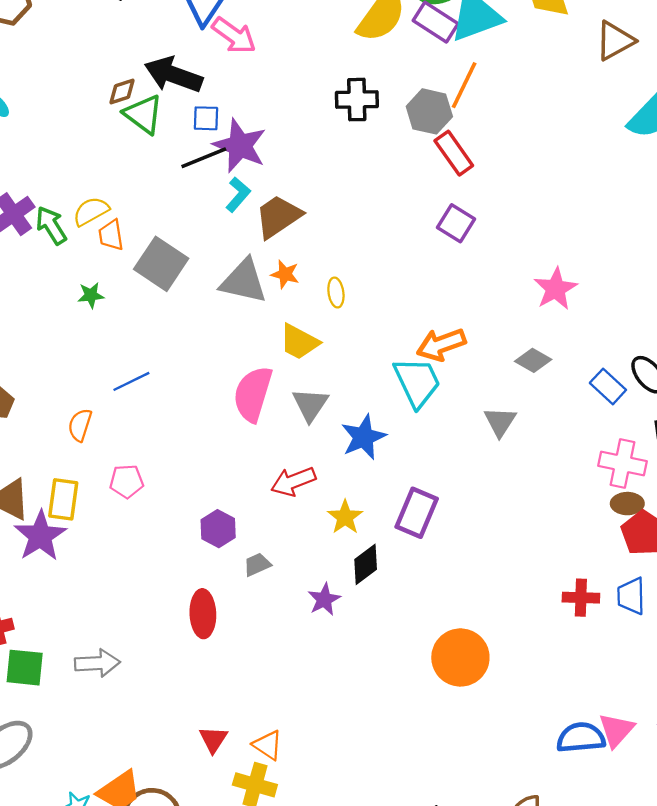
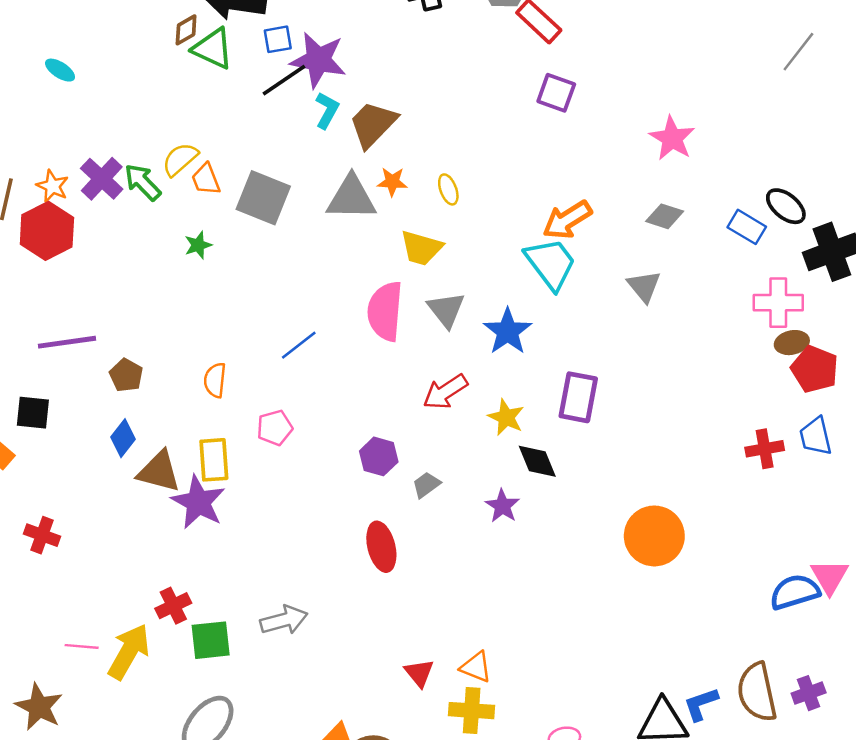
blue line: (131, 381) -> (299, 345), moved
black diamond: (366, 564) -> (537, 461), turned -63

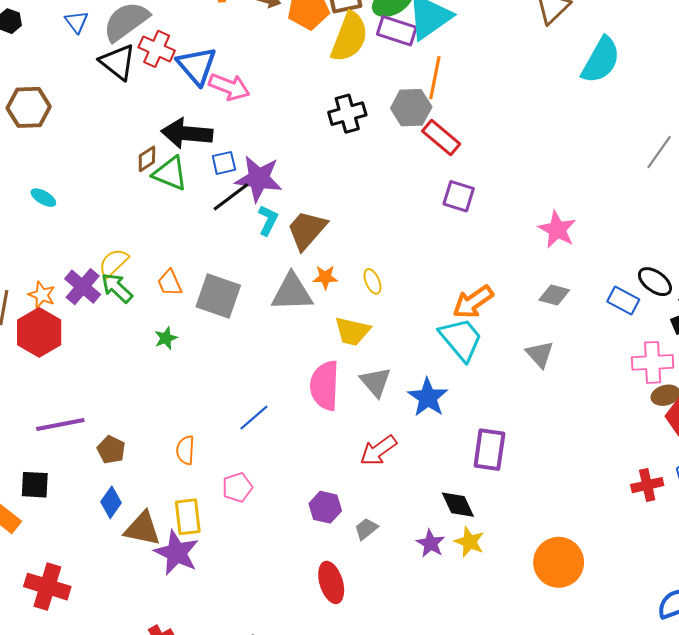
yellow semicircle: (180, 159) -> (114, 263), moved
yellow star: (506, 417) -> (469, 542), moved
red cross: (42, 535) -> (47, 587), size x1.5

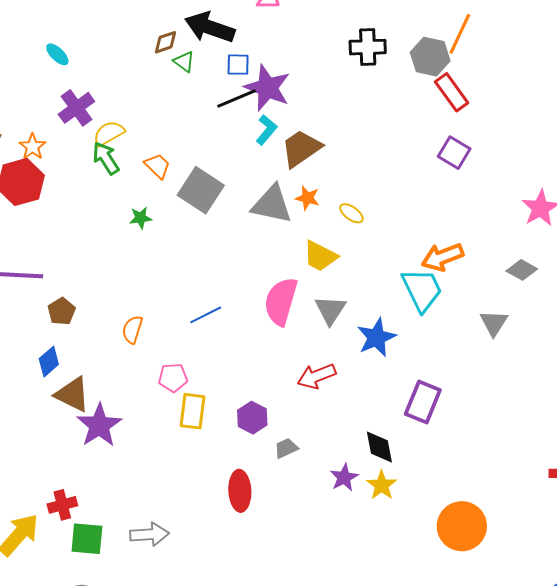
green triangle: (170, 173) -> (184, 62), size x0.6
yellow ellipse: (372, 281) -> (351, 213), turned -45
orange trapezoid: (170, 283) -> (157, 166), turned 144
purple cross: (83, 287) -> (76, 108), moved
yellow rectangle: (188, 517) -> (193, 411), moved

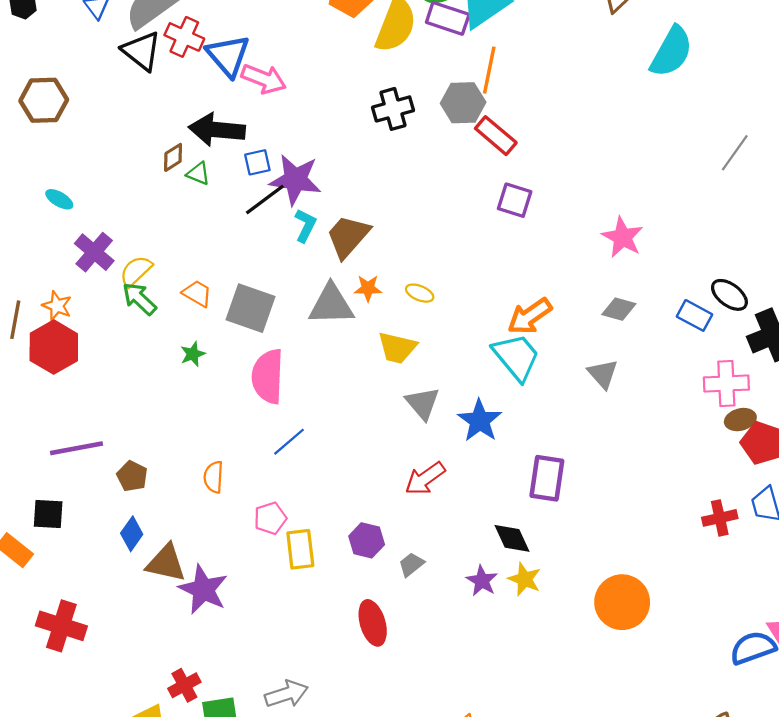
pink semicircle: (281, 301) -> (268, 376), moved

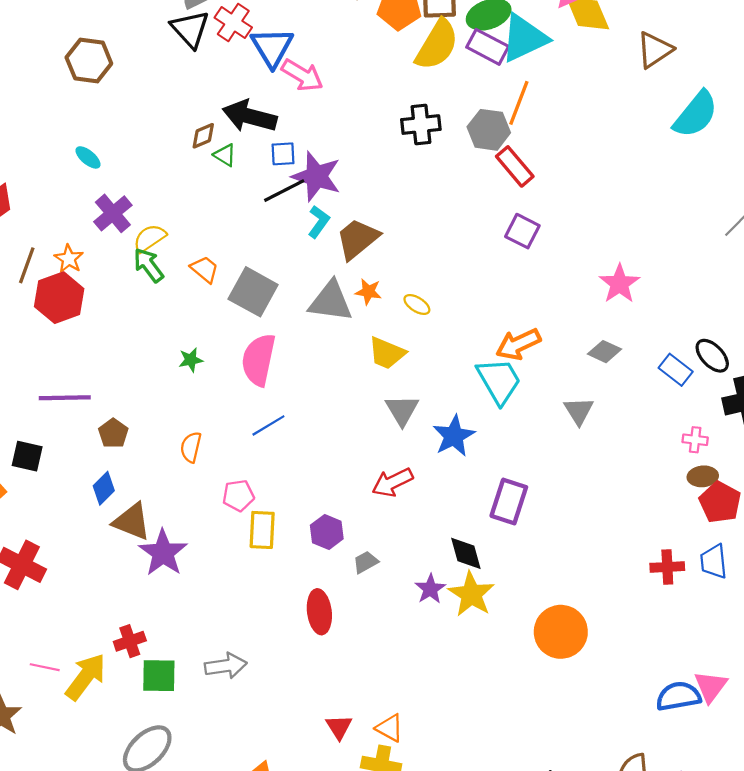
green star: (193, 354) -> (191, 360), moved
pink cross: (726, 384) -> (695, 440), size x0.6
yellow star: (525, 579) -> (471, 594), size x1.4

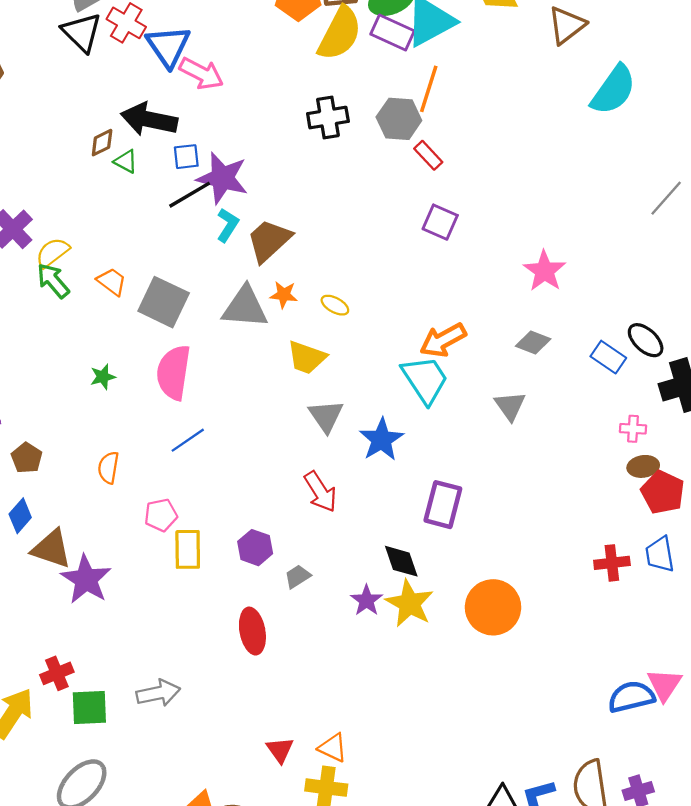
red rectangle: (515, 166) -> (428, 155), size x0.7
red arrow: (392, 482) -> (320, 492), turned -93
orange circle: (561, 632) -> (493, 607), moved

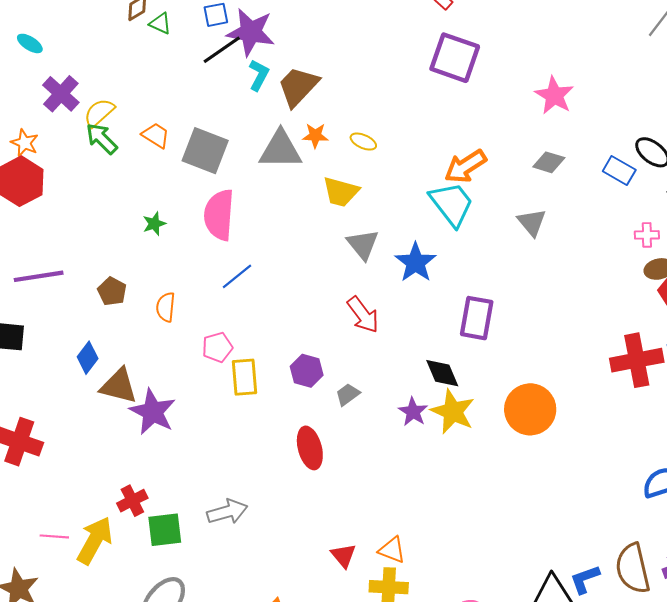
purple square: (440, 222) -> (455, 58), size x1.5
brown pentagon: (27, 458) -> (112, 291), moved
red cross: (612, 563) -> (637, 360), size x1.6

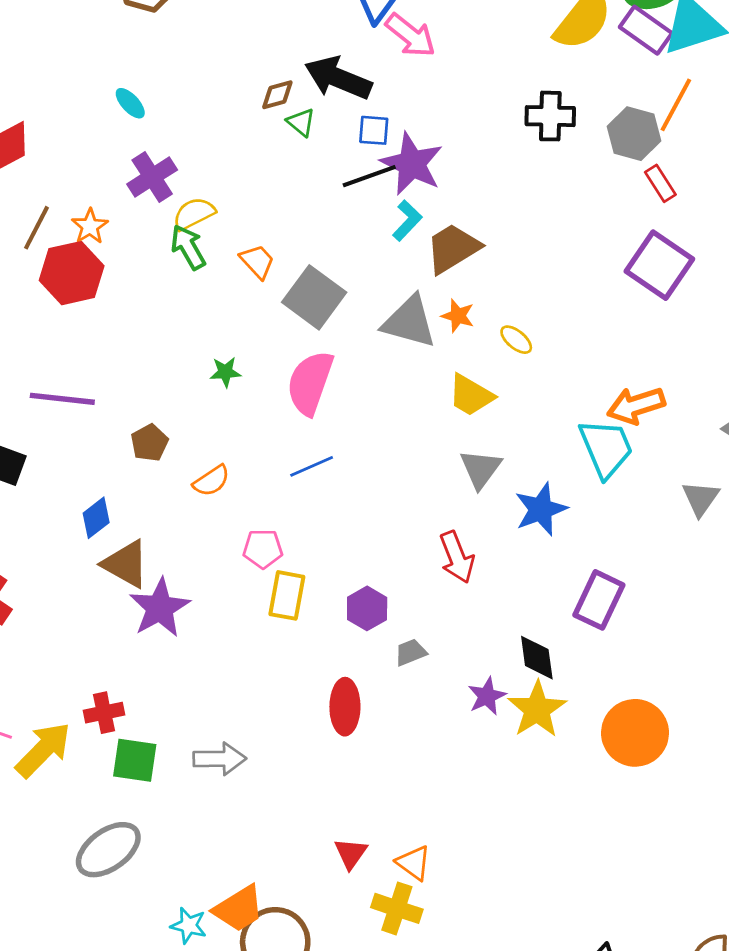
orange semicircle: (166, 307) -> (211, 481), turned -144

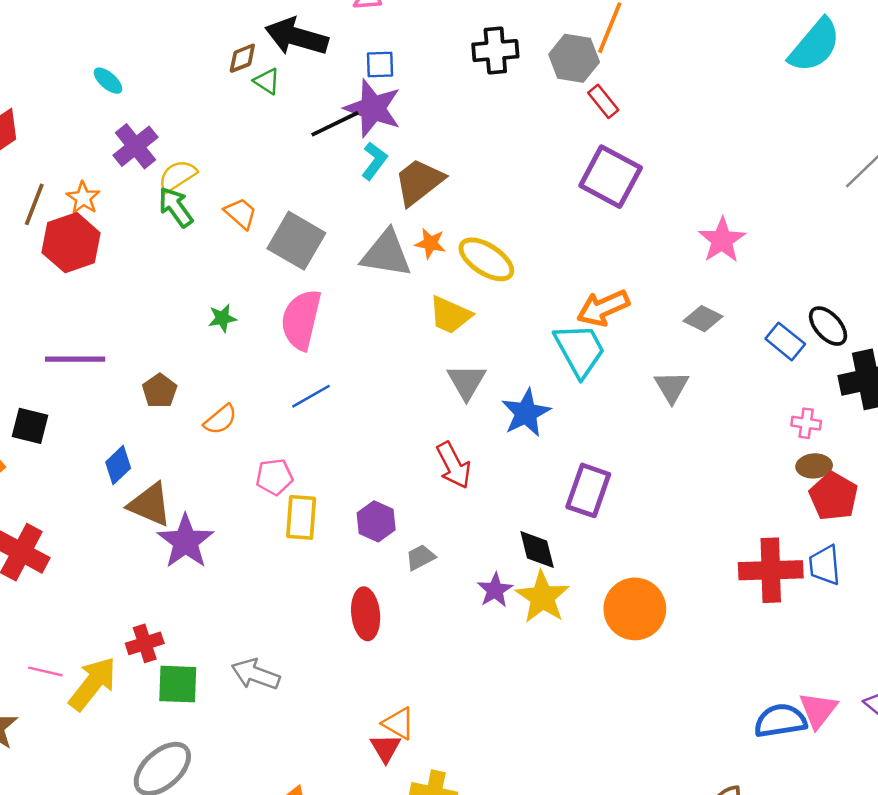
blue square: (374, 130) -> (380, 65), moved
yellow ellipse: (516, 340) -> (486, 259), size x1.8
gray arrow: (220, 759) -> (256, 674), turned -153
orange triangle: (414, 863) -> (399, 723), moved

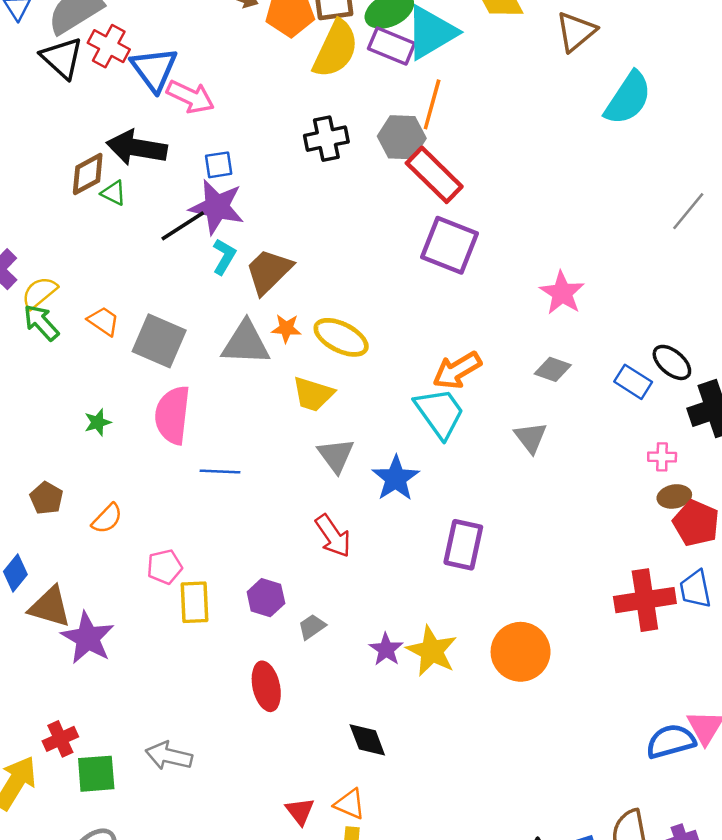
brown diamond: (242, 58) -> (88, 174), size x1.4
red rectangle: (603, 101) -> (434, 175), size x1.8
blue line: (311, 396) -> (220, 472), moved, turned 39
black diamond: (537, 550) -> (367, 740), moved
orange triangle: (399, 723) -> (350, 804), moved

